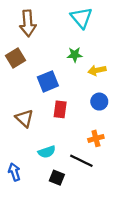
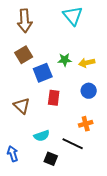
green star: (75, 55) -> (65, 60), moved
brown square: (15, 58) -> (24, 55), moved

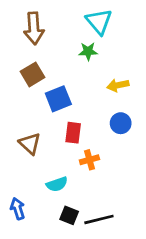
green star: (65, 60) -> (88, 51), moved
orange cross: (86, 124) -> (89, 160), moved
black line: (73, 144) -> (99, 219), moved, turned -40

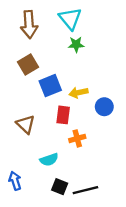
cyan triangle: (99, 22) -> (70, 19), moved
yellow arrow: (118, 85) -> (78, 93), moved

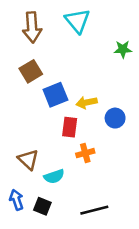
green star: (76, 44) -> (123, 49), moved
brown triangle: (26, 124) -> (28, 160), moved
black square: (60, 187) -> (42, 206), moved

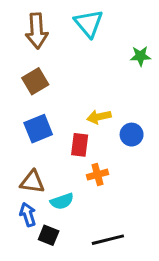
blue square: (55, 95) -> (38, 129), moved
brown triangle: (28, 160) -> (32, 182), turned -35
blue arrow: (17, 200) -> (28, 215), moved

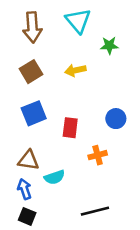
green star: (140, 56) -> (109, 45), moved
yellow arrow: (99, 117) -> (75, 70), moved
orange cross: (97, 175) -> (98, 155), moved
black square: (49, 235) -> (27, 216), moved

